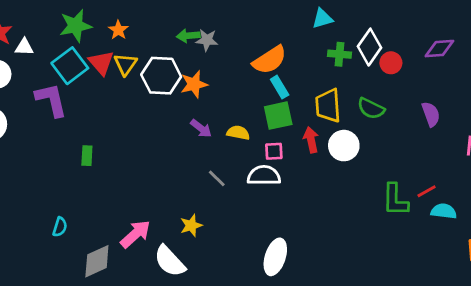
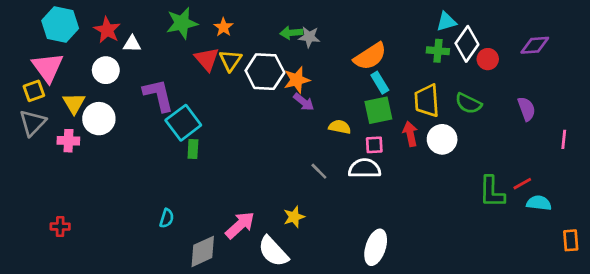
cyan triangle: (322, 19) -> (446, 22), moved
cyan square: (70, 66) -> (183, 123), moved
purple arrow: (201, 128) -> (304, 102), moved

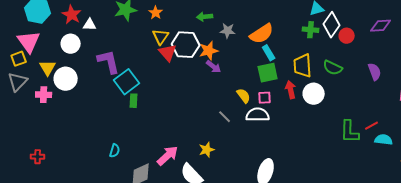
gray star: (309, 37) -> (228, 31), moved
red triangle: (207, 59) -> (168, 53), moved
yellow semicircle: (340, 127) -> (244, 96), moved, turned 42

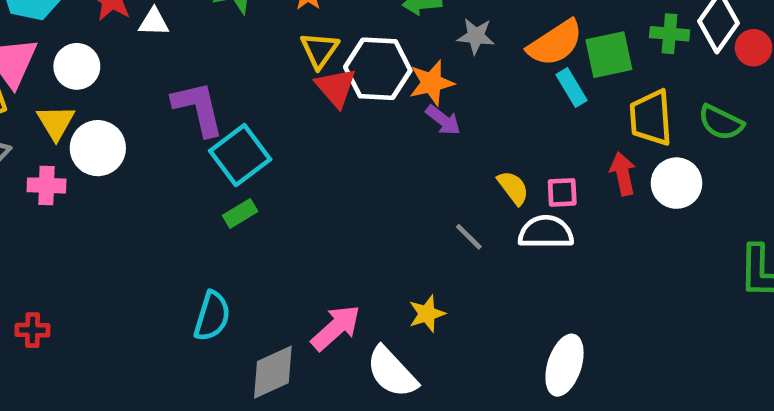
white circle: (71, 44) -> (77, 66), moved
green square: (268, 73) -> (609, 55), moved
green rectangle: (134, 101) -> (240, 213), moved, turned 56
cyan semicircle: (115, 151) -> (212, 316), size x1.5

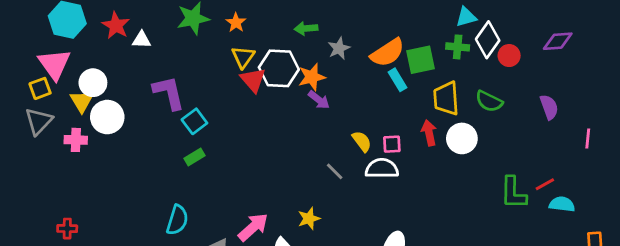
gray star: (476, 36) -> (339, 48), turned -30
white circle: (77, 66) -> (93, 83), moved
cyan square: (240, 155) -> (194, 121), size x0.7

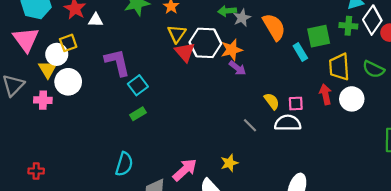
gray star: (339, 48) -> (242, 18), moved
orange semicircle: (388, 53) -> (274, 27), moved, turned -88
yellow square: (40, 88) -> (68, 43), moved

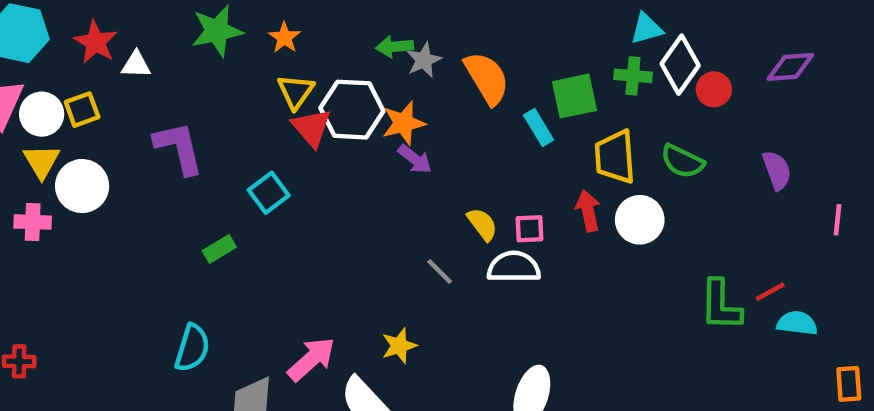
white circle: (57, 54) -> (42, 114), moved
cyan square: (138, 85) -> (269, 193), moved

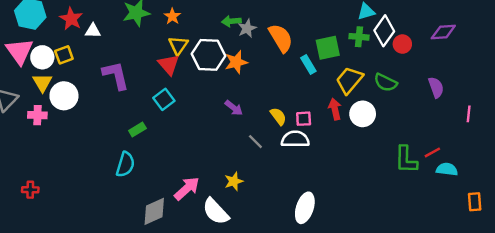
red triangle: (311, 128) -> (169, 65), moved
yellow trapezoid: (615, 157) -> (349, 80), turned 44
purple arrow: (415, 159) -> (234, 108), moved
cyan semicircle: (192, 348) -> (125, 164), moved

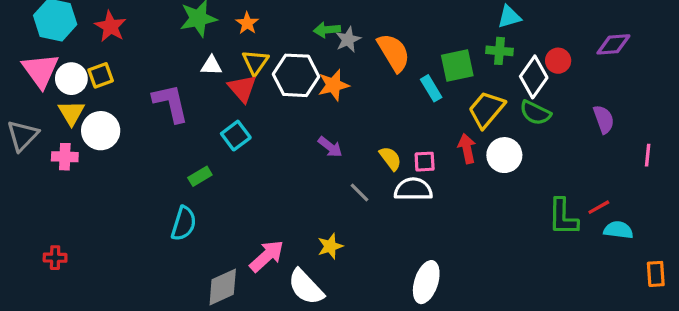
white triangle: (93, 31) -> (211, 66), moved
white diamond: (384, 31) -> (534, 77), moved

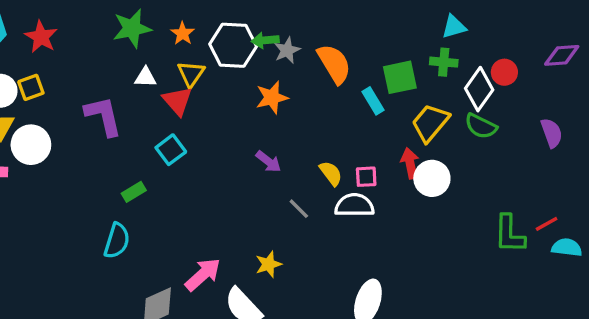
white hexagon: (296, 75) -> (233, 45), moved
white circle: (504, 155) -> (432, 178), moved

